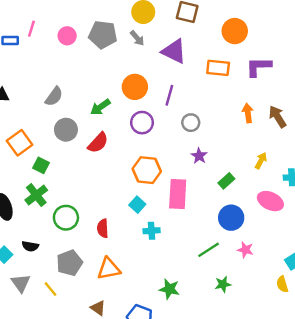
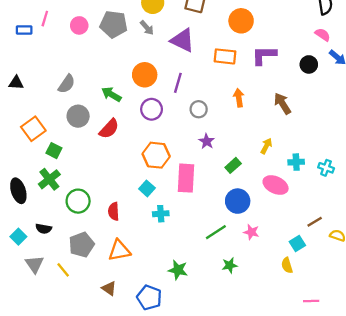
green arrow: (100, 107) -> (111, 94), turned 66
orange arrow: (248, 113) -> (239, 98), moved

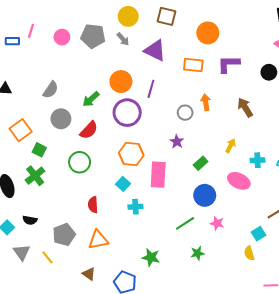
green arrow: (111, 94) -> (91, 99), turned -72
purple circle: (152, 109) -> (127, 113), size x1.4
gray circle: (199, 109) -> (185, 113), moved
green circle: (78, 201) -> (80, 162), moved

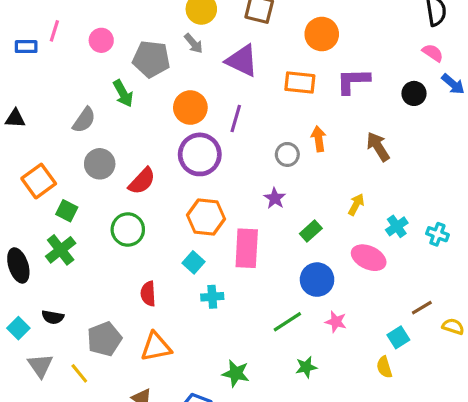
gray pentagon: (93, 36) -> (151, 59), moved
green arrow: (91, 99) -> (123, 93), moved, turned -78
cyan cross: (257, 160) -> (397, 226), turned -32

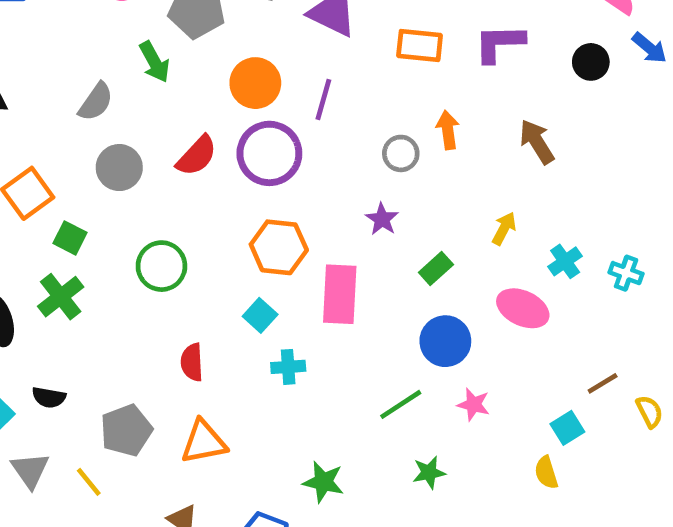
red semicircle: (142, 181) -> (197, 156), moved
yellow semicircle: (453, 326) -> (649, 412), turned 45

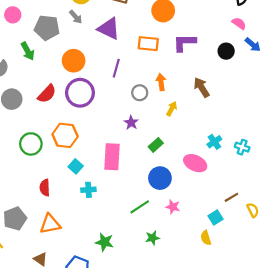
purple line: (323, 99) -> (116, 68), moved
yellow arrow: (504, 229) -> (172, 109), moved
orange hexagon: (279, 247) -> (65, 135), moved

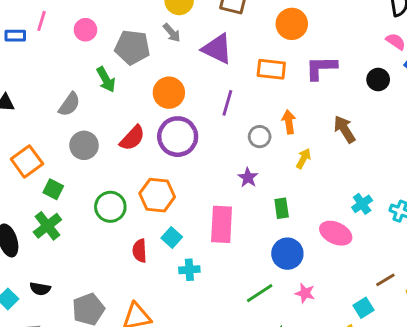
green rectangle: (156, 145) -> (282, 208), turned -56
red semicircle: (45, 188) -> (140, 251), moved

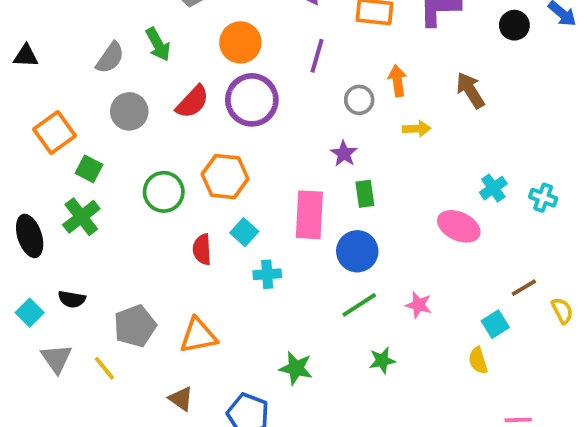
green arrow: (106, 79) -> (158, 44), moved
yellow arrow: (304, 159) -> (417, 129), turned 60
green rectangle: (282, 208) -> (365, 194), moved
blue circle: (287, 254) -> (357, 251), moved

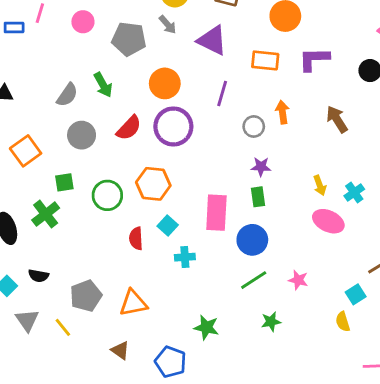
yellow arrow: (417, 129) -> (320, 185), moved, turned 72
purple star: (344, 154) -> (261, 167), moved, turned -30
green square: (89, 169) -> (64, 182), moved, turned -36

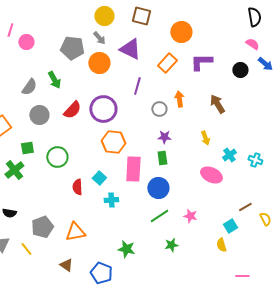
pink circle: (83, 22) -> (26, 42), moved
orange rectangle: (265, 60) -> (167, 63), turned -54
orange circle: (165, 83) -> (99, 63), moved
orange hexagon: (153, 184) -> (113, 142), moved
yellow arrow: (320, 185) -> (205, 138), moved

